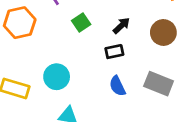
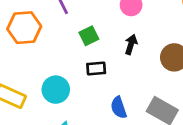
black arrow: (121, 26) -> (131, 44), turned -36
black rectangle: (114, 52) -> (96, 69), moved

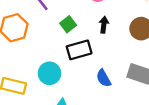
black rectangle: (96, 69) -> (79, 50), size x1.5

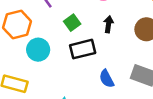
cyan circle: (49, 73) -> (38, 50), moved

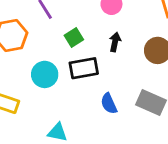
cyan circle: (38, 50) -> (45, 74), moved

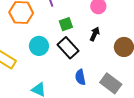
black rectangle: (84, 68) -> (68, 48), turned 45

